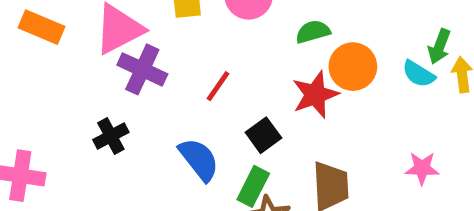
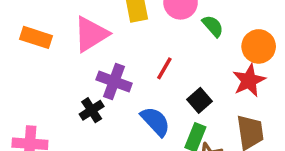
green semicircle: (313, 32) -> (213, 26), moved, turned 70
purple cross: (142, 69) -> (114, 81), moved
red star: (315, 95) -> (249, 80), moved

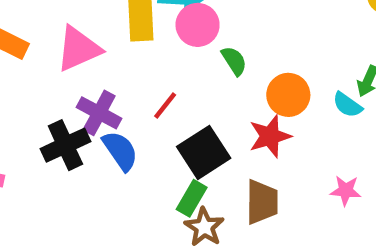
black square: (199, 100) -> (204, 152), size x1.6
black cross: (92, 110) -> (65, 145), size x1.5
blue semicircle: (155, 121) -> (120, 151), moved

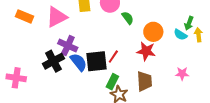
red line: (165, 105) -> (113, 57), moved
red star: (270, 136) -> (146, 51), turned 30
black square: (204, 152) -> (97, 61), moved, turned 30

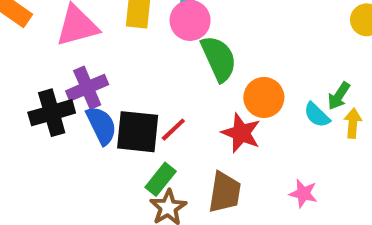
green semicircle: (128, 18) -> (219, 59), size x1.6
purple cross: (68, 46) -> (87, 88), turned 30

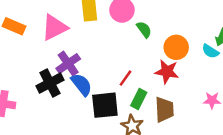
green semicircle: (219, 59) -> (144, 29), size x0.6
black square: (138, 132) -> (105, 105), moved
green rectangle: (161, 179) -> (139, 99), moved

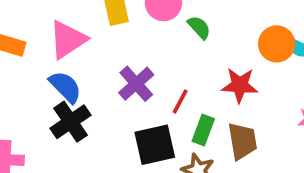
orange circle: (176, 47) -> (277, 44), moved
purple cross: (68, 64) -> (136, 84), moved
blue semicircle: (82, 85) -> (65, 87), moved

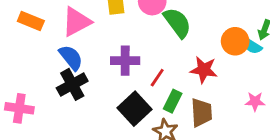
green semicircle: (199, 27) -> (177, 23), size x1.6
purple cross: (136, 84) -> (125, 61), turned 36
black square: (155, 145) -> (135, 109), turned -36

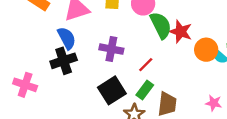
red star: (204, 70) -> (181, 32), moved
red line: (157, 78) -> (146, 65), moved
pink cross: (19, 108) -> (25, 85), moved

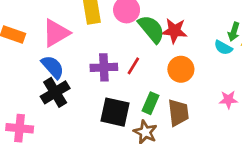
orange circle: (206, 50) -> (181, 69), moved
red line: (146, 65) -> (133, 66), moved
black square: (112, 90) -> (115, 112), turned -32

